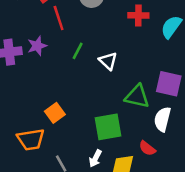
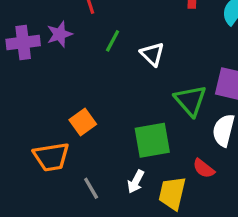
green triangle: (137, 96) -> (190, 100), turned 36

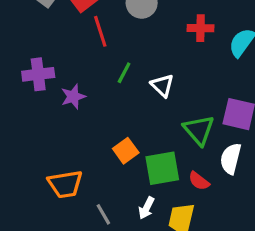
purple star: (60, 34) -> (73, 97), moved
orange square: (83, 122) -> (126, 151), moved
red semicircle: (204, 168) -> (199, 181), moved

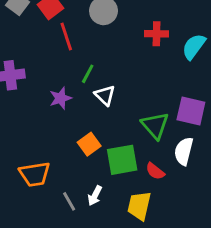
white triangle: (162, 85) -> (105, 95), moved
purple star: (73, 97) -> (60, 98), moved
white arrow: (146, 208) -> (95, 196), moved

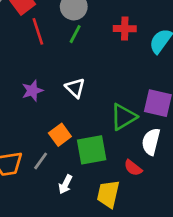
green line: (88, 74) -> (75, 34), moved
green triangle: (155, 125) -> (123, 117), turned 40
red semicircle: (155, 171) -> (133, 168), moved
gray line: (69, 201) -> (41, 161), moved, turned 66

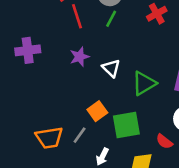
red cross: (125, 29) -> (157, 14), turned -30
purple star: (32, 91) -> (80, 57), moved
green triangle: (123, 117) -> (144, 83), moved

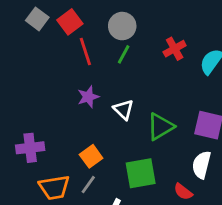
purple cross: (28, 50) -> (30, 148), moved
orange square: (97, 111) -> (91, 156), moved

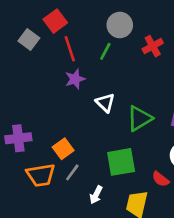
gray square: (37, 19) -> (29, 39), moved
gray circle: (122, 26) -> (120, 25), moved
purple star: (88, 97) -> (75, 79), moved
orange square: (91, 156) -> (63, 149), moved

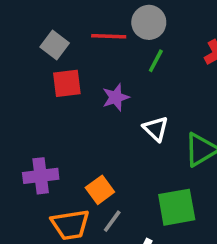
red square: (55, 21) -> (67, 83), moved, turned 30
gray circle: (120, 25) -> (149, 22), moved
red line: (70, 49) -> (109, 36), moved, turned -70

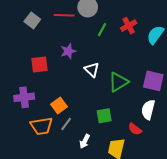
green line: (156, 61) -> (102, 30), moved
red square: (67, 83) -> (39, 64), moved
green square: (177, 207) -> (104, 116), size x0.7

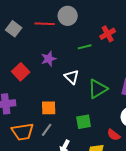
green line: (102, 30) -> (85, 47), moved, turned 48
red square: (39, 64) -> (21, 72), turned -36
orange square: (59, 106) -> (49, 108), moved, turned 35

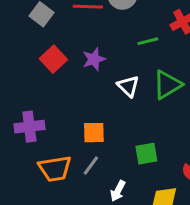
red square: (21, 72) -> (53, 59), moved
green triangle: (98, 89) -> (167, 85), moved

